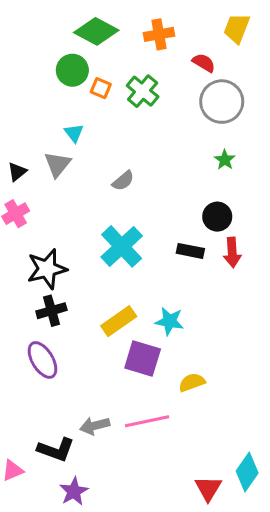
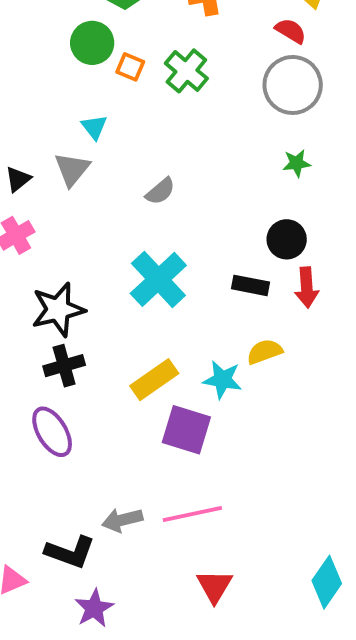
red semicircle: (204, 63) -> (291, 31), moved
green star: (225, 160) -> (297, 163), turned 30
yellow semicircle: (192, 382) -> (265, 352), moved
red triangle: (208, 488) -> (214, 586), moved

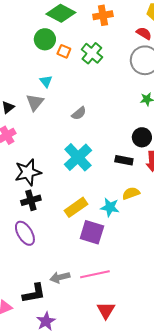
black L-shape: (70, 552) -> (34, 293), turned -30

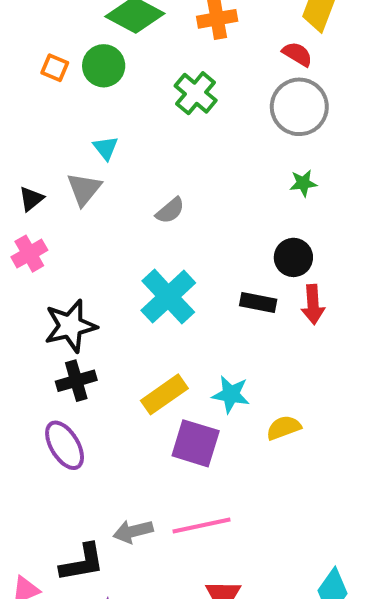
orange square: (64, 51) -> (55, 68), moved
yellow semicircle: (131, 193) -> (284, 428), moved

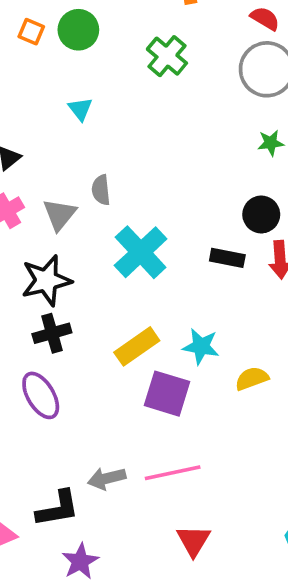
gray triangle: (84, 189) -> (60, 214), moved
gray semicircle: (170, 211) -> (101, 190), moved, turned 124

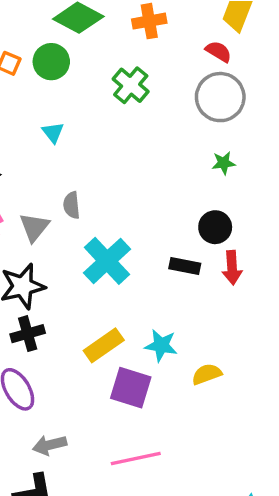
gray arrow: (107, 478) -> (50, 445), moved

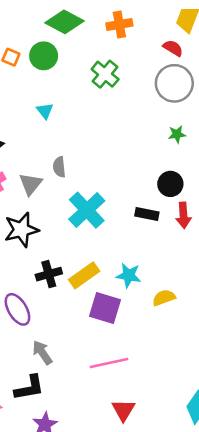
black cross: (28, 334) -> (49, 274), moved
gray arrow: (50, 445) -> (42, 353), turned 70

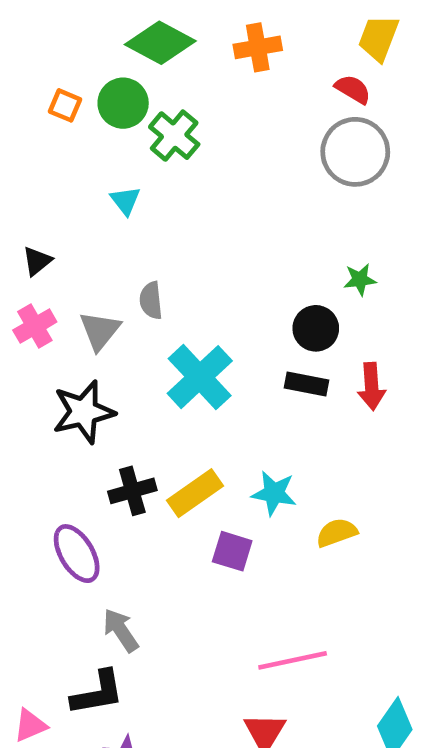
green cross: (105, 74) -> (174, 136), moved
green star: (177, 134) -> (360, 280), moved
black circle: (170, 184) -> (316, 328), moved
purple square: (105, 308) -> (232, 551), size x0.7
pink line: (109, 363) -> (293, 660), moved

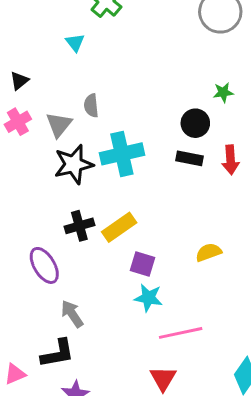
cyan cross: (200, 377) -> (122, 154), turned 30
black star: (84, 412) -> (74, 164), moved
cyan star: (274, 493) -> (148, 298), moved

